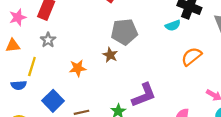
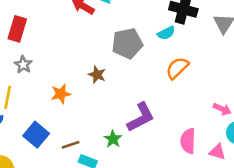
gray pentagon: (124, 32) -> (127, 43), moved
orange semicircle: (191, 56) -> (177, 68), moved

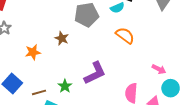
orange semicircle: (177, 68) -> (125, 36), turned 78
green star: (113, 139) -> (65, 86), moved

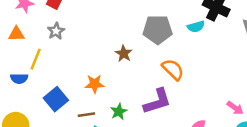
orange semicircle: (125, 36) -> (173, 69), moved
orange star: (33, 52) -> (95, 84), moved

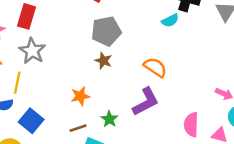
gray pentagon: (158, 29) -> (106, 31), moved
gray star: (56, 31) -> (32, 51), size x1.5
blue square: (56, 99) -> (31, 121), moved

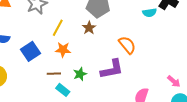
yellow line: (17, 83) -> (58, 28), moved
blue square: (31, 121) -> (31, 51), moved

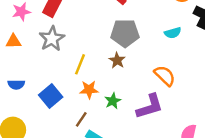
cyan semicircle: (150, 13) -> (173, 33), moved
brown line: (54, 74) -> (81, 119), turned -48
green star: (80, 74) -> (113, 101), moved

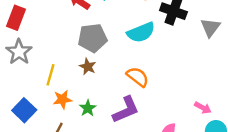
cyan semicircle: (173, 33) -> (141, 32), size x1.6

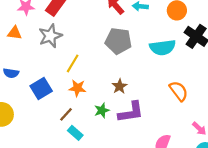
brown star: (88, 67) -> (120, 86), moved
orange semicircle: (138, 77) -> (179, 91), moved
green star: (88, 108) -> (102, 110), moved

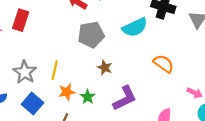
gray star: (50, 36) -> (25, 72), moved
brown star: (120, 86) -> (105, 67), moved
green star: (102, 110) -> (88, 97), moved

